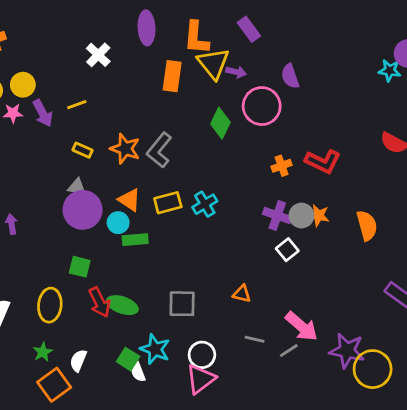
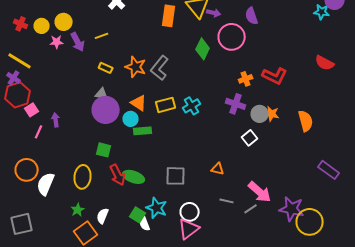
purple cross: (277, 216) -> (236, 104), moved

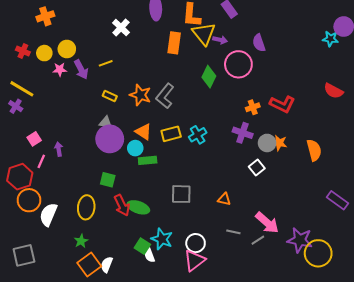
red hexagon: (18, 95) -> (20, 177), moved
gray square: (176, 176) -> (181, 194), moved
white semicircle: (103, 216) -> (107, 265), moved

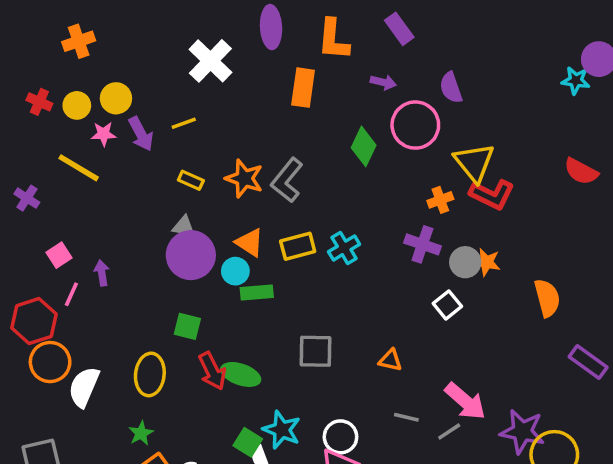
white cross: (121, 28) -> (210, 61), size x1.4
yellow triangle: (204, 34) -> (474, 162), moved
yellow line: (22, 89) -> (79, 168), moved
orange semicircle: (314, 150) -> (547, 298), moved

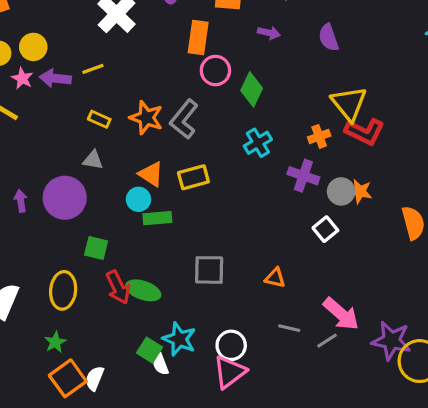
pink circle: (415, 125) -> (215, 71), moved, size x0.7
pink star: (104, 134) -> (22, 78), turned 30
purple arrow: (141, 134) -> (55, 78), turned 124
cyan cross: (344, 248) -> (258, 143), moved
purple circle: (191, 255) -> (65, 198), moved

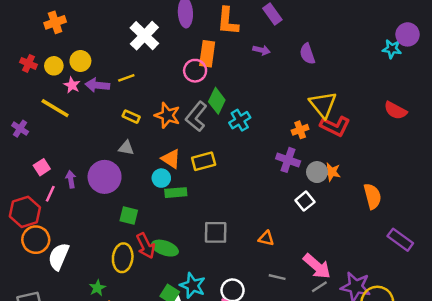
pink circle: (215, 71) -> (195, 71), moved
green diamond: (252, 89) -> (217, 101), moved
cyan cross: (258, 143) -> (240, 120), moved
yellow ellipse: (63, 290) -> (123, 258), moved
gray line: (327, 341) -> (319, 287), moved

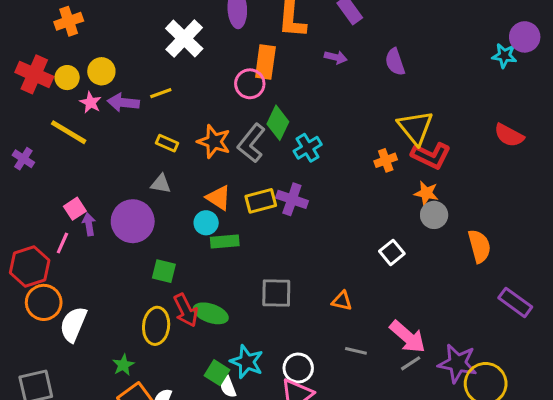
red cross: (29, 63) -> (34, 74), size x1.6
purple cross: (288, 160) -> (292, 199), moved
pink square: (42, 167) -> (75, 209), moved
gray circle: (317, 172) -> (434, 215), moved
orange star: (331, 172) -> (426, 193), moved

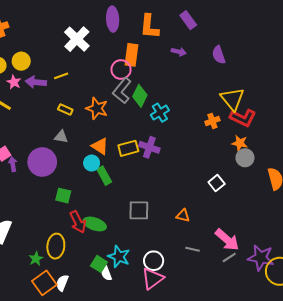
gray L-shape: (251, 143) -> (122, 91), moved
green rectangle: (225, 242) -> (104, 176), turned 66
yellow ellipse: (156, 326) -> (56, 246), moved

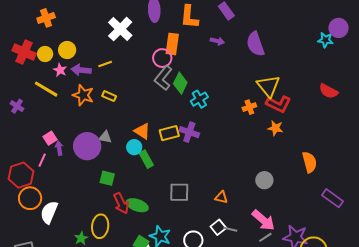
purple semicircle: (219, 55) -> (255, 44), size x1.4
orange star: (97, 108) -> (83, 95), moved
gray triangle: (61, 137) -> (105, 137), moved
gray circle: (245, 158) -> (264, 180), moved
white square: (217, 183) -> (218, 227), moved

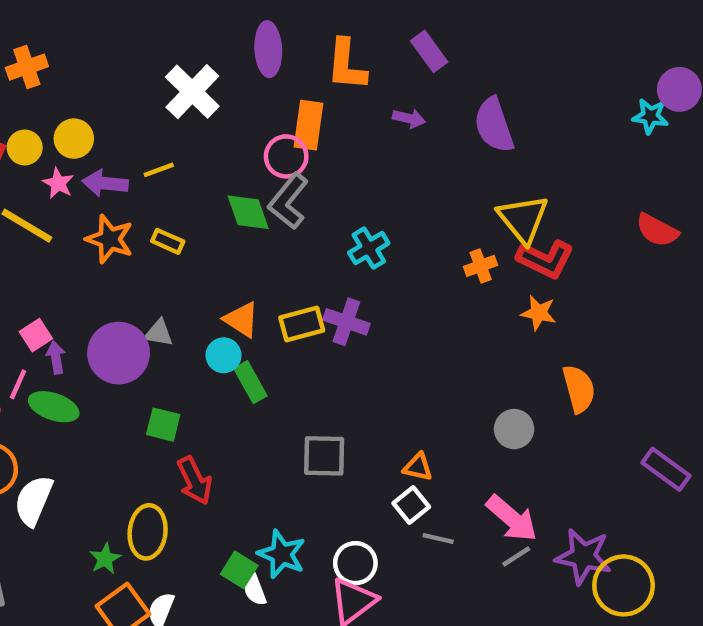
green diamond: (180, 83) -> (248, 212), moved, turned -45
orange semicircle: (309, 162) -> (579, 389), moved
green ellipse: (137, 205) -> (54, 407), moved
white square: (218, 227) -> (411, 505), moved

